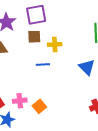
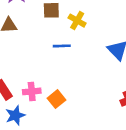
yellow cross: (55, 44) -> (77, 21), turned 32

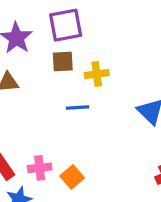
yellow cross: (77, 21) -> (97, 74), turned -36

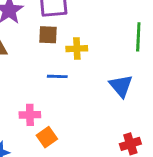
pink cross: (40, 168) -> (30, 115), moved

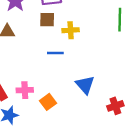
blue triangle: (121, 86) -> (85, 85), moved
pink cross: (30, 115) -> (25, 90), moved

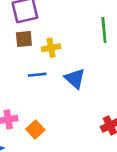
blue triangle: (85, 85) -> (75, 79), moved

